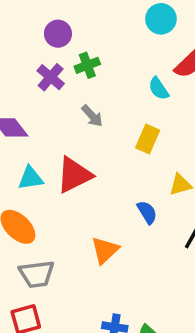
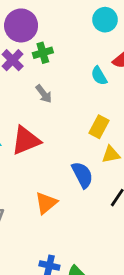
purple circle: (58, 34) -> (21, 25), size x1.5
yellow rectangle: (148, 139) -> (99, 127), moved
blue semicircle: (147, 212) -> (82, 175), size x1.4

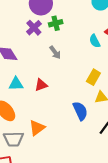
red triangle: (26, 140) -> (41, 85), size x0.6
orange triangle: (46, 203) -> (37, 128), moved

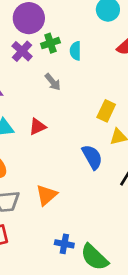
cyan semicircle: (95, 41) -> (75, 51), moved, turned 32
orange triangle: (37, 128) -> (46, 195), moved

